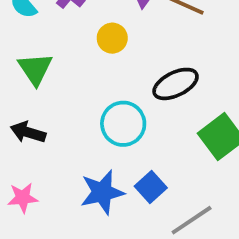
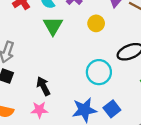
green triangle: (35, 69) -> (53, 26), moved
black arrow: (28, 132) -> (43, 86), moved, turned 42

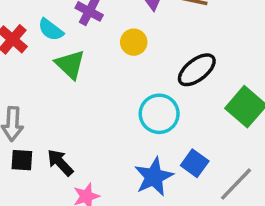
black arrow: (43, 86) -> (60, 163), moved

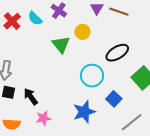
green triangle: (70, 64) -> (61, 45), moved
blue square: (195, 163) -> (114, 99), moved

